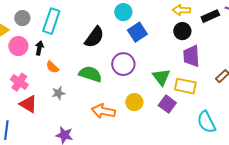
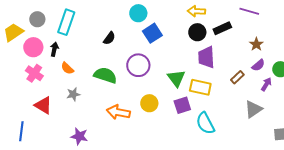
black rectangle: (210, 16) -> (222, 28), moved
black semicircle: (94, 37) -> (109, 38), size x0.6
pink cross: (19, 82) -> (34, 73), moved
purple square: (167, 104) -> (182, 105), turned 36
cyan semicircle: (206, 122) -> (205, 123), moved

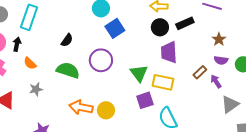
black semicircle: (109, 38) -> (67, 40), moved
purple semicircle: (258, 65) -> (221, 60), turned 48
purple arrow: (266, 84) -> (216, 81), moved, turned -64
yellow circle: (149, 103) -> (106, 110), moved
gray triangle: (253, 109) -> (230, 104), moved

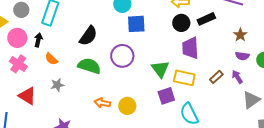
blue square: (115, 28) -> (136, 24), turned 30
black semicircle: (67, 40) -> (88, 36), size x1.5
brown rectangle: (200, 72) -> (216, 77), moved
orange arrow: (81, 107) -> (102, 103), size x0.7

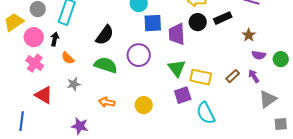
brown star: (240, 35) -> (249, 35), moved
purple trapezoid: (190, 48) -> (177, 34), moved
orange arrow: (102, 103) -> (107, 102), moved

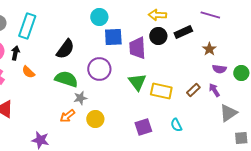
gray star: (74, 84) -> (80, 98), moved
purple square: (183, 95) -> (143, 127), moved
orange arrow: (107, 102) -> (67, 116), turned -49
yellow circle: (144, 105) -> (95, 119), moved
cyan semicircle: (206, 113) -> (176, 125), moved, size x0.6

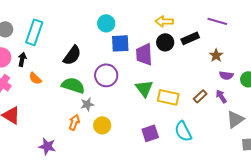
orange arrow: (67, 116) -> (74, 122), turned 147
cyan semicircle: (176, 125) -> (183, 131), size x1.5

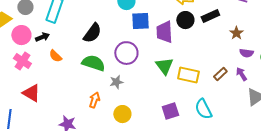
black arrow: (22, 59) -> (42, 37), turned 56
gray star: (87, 104) -> (116, 82), moved
yellow circle: (102, 125) -> (122, 114), moved

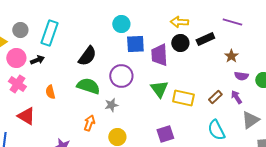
orange semicircle: (55, 56) -> (50, 92), moved, turned 32
cyan semicircle: (203, 109) -> (216, 130), moved

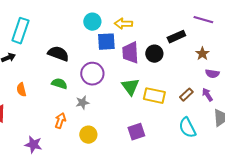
yellow arrow: (179, 22) -> (123, 24), moved
black circle: (180, 43) -> (154, 54), moved
black semicircle: (87, 56) -> (58, 54), turned -105
green semicircle: (88, 86) -> (59, 84), size x0.7

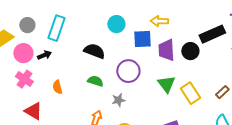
cyan circle: (92, 22) -> (116, 24), moved
black rectangle: (176, 37) -> (212, 34), size x1.4
yellow rectangle: (154, 96) -> (190, 93), turned 45

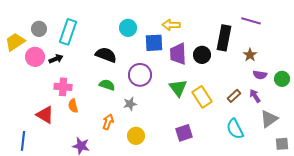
black rectangle: (212, 34) -> (224, 38), turned -55
pink cross: (24, 79) -> (63, 87), moved, turned -30
orange semicircle: (57, 87) -> (73, 106), moved

